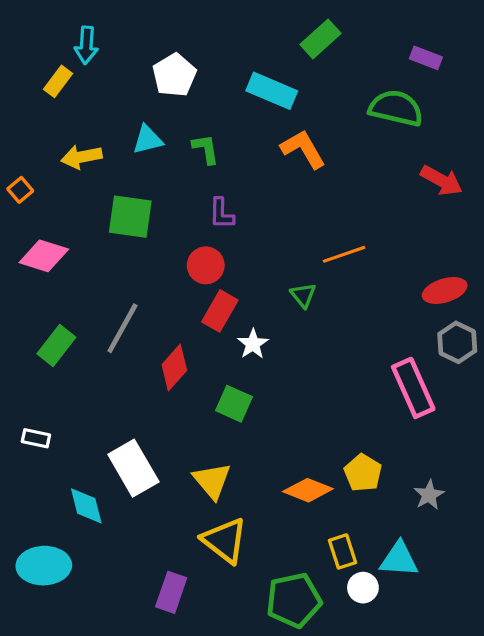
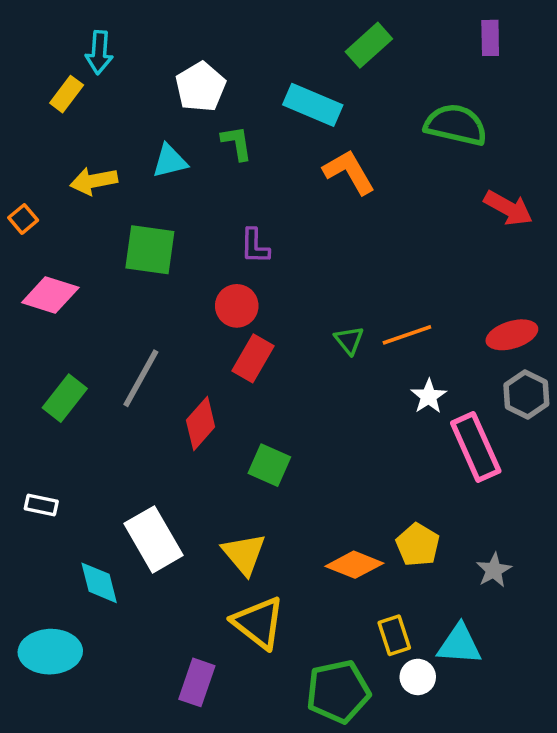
purple rectangle: (426, 58) -> (490, 38), moved, turned 68
green L-shape: (206, 149) -> (237, 143), moved
orange line: (344, 254) -> (407, 335), moved
white star: (253, 344) -> (429, 396), moved

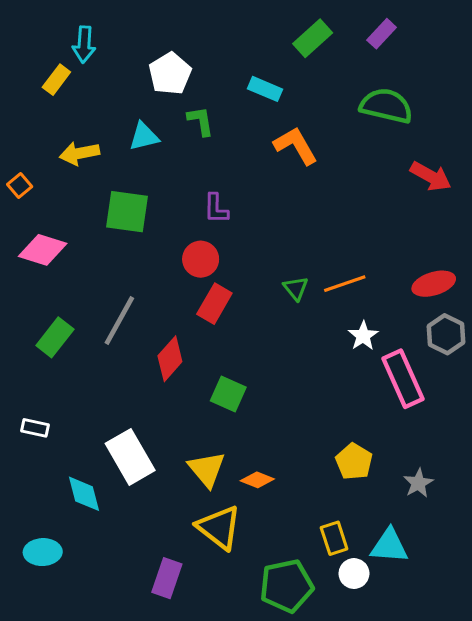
purple rectangle: (490, 38) -> (382, 34), moved, turned 44
cyan rectangle: (313, 105) -> (265, 89), size x0.7
orange diamond: (354, 565) -> (257, 480), moved, size x0.7
cyan ellipse: (50, 652) -> (43, 552), size x0.7

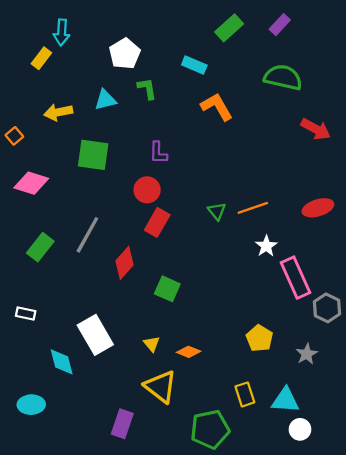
gray hexagon: (446, 334) -> (327, 308), moved
yellow triangle: (207, 469) -> (152, 344), size x0.6
white circle: (354, 574) -> (300, 429), moved

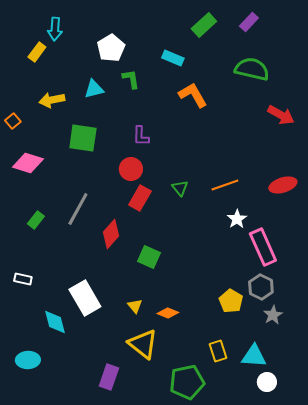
green triangle: (217, 211) -> (180, 188), moved
green rectangle: (40, 247) -> (36, 220), size x0.7
gray hexagon: (327, 308) -> (261, 287), moved

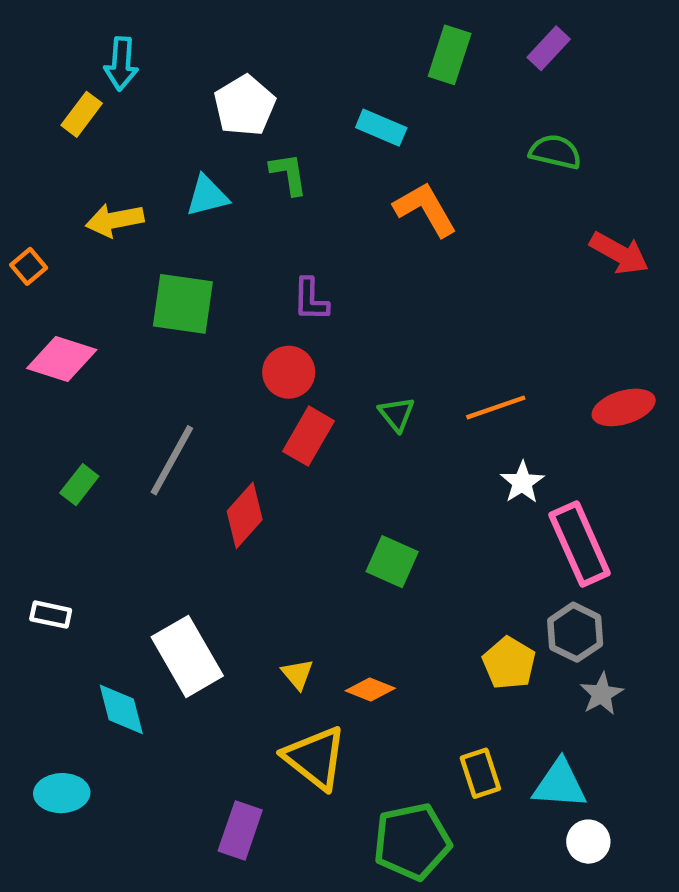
green rectangle: (204, 25) -> (450, 55), turned -30
green semicircle: (252, 69) -> (555, 152), size x0.7
green square: (149, 257) -> (392, 562), moved

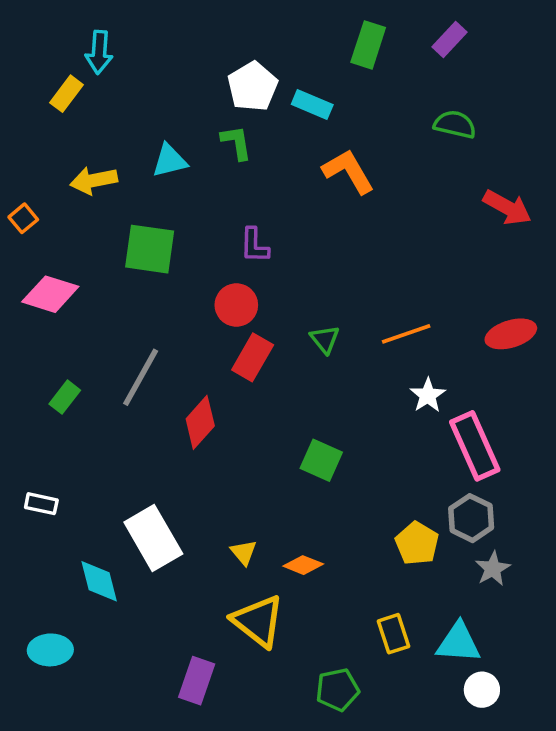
white pentagon: (245, 106) -> (253, 86), moved
green pentagon: (412, 842) -> (337, 690), size x0.7

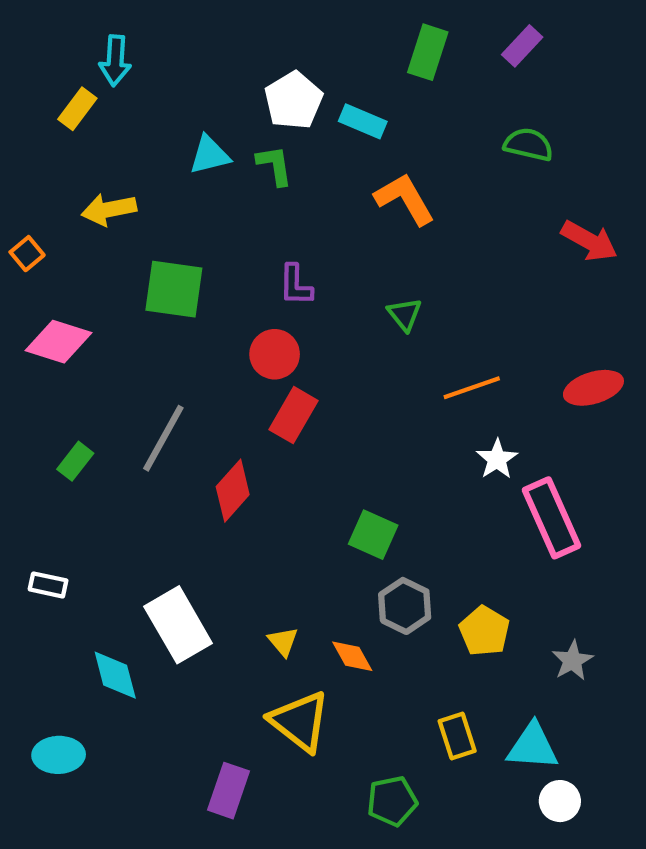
cyan triangle: (170, 161) -> (210, 155), moved
green triangle: (325, 339) -> (405, 314), moved
gray hexagon: (471, 518) -> (405, 606), moved
orange diamond: (303, 565) -> (352, 656), turned 39

